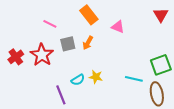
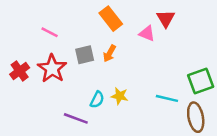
red triangle: (161, 15) -> (166, 19), moved
pink line: (50, 24) -> (50, 32), moved
cyan semicircle: (78, 80) -> (97, 100), turned -32
purple line: (61, 95) -> (76, 118), turned -48

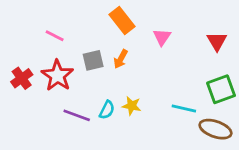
red triangle: (166, 19) -> (217, 41), moved
pink triangle: (147, 34) -> (162, 37), turned 42
brown ellipse: (196, 117) -> (215, 129), turned -60
purple line: (76, 118) -> (77, 115), moved

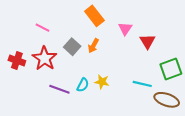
red triangle: (217, 41) -> (148, 41), moved
gray square: (93, 60) -> (72, 47), turned -35
red cross: (22, 78) -> (17, 61), turned -35

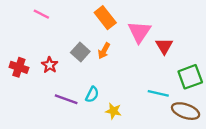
pink line: (42, 28) -> (41, 14), moved
pink triangle: (125, 29) -> (139, 32), size x1.5
red star: (45, 58) -> (50, 65), size x0.6
yellow star: (102, 82) -> (113, 111), moved

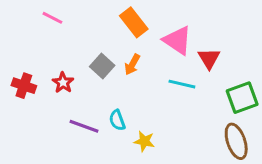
pink triangle: (139, 32) -> (177, 40), turned -30
cyan line: (158, 93) -> (182, 84), moved
cyan semicircle: (92, 94) -> (117, 120), turned 133
brown ellipse: (186, 111) -> (236, 141), turned 52

